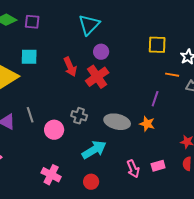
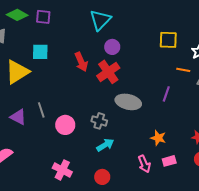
gray cross: (79, 116) -> (99, 121), moved
gray ellipse: (117, 122) -> (128, 102), moved
orange star: (147, 124) -> (158, 138), moved
cyan arrow: (94, 150) -> (105, 145), size x0.7

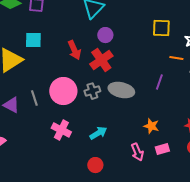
gray cross: (99, 121) -> (92, 91), moved, turned -35
pink circle: (65, 125) -> (63, 91), moved, size x1.4
pink cross: (62, 170) -> (61, 130), moved

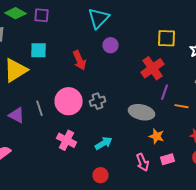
orange line: (176, 58) -> (182, 106), moved
red cross: (101, 60) -> (152, 68), moved
gray ellipse: (121, 90) -> (142, 112), moved

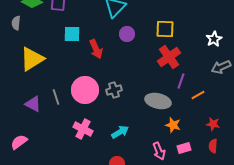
yellow square: (166, 38) -> (165, 29), moved
cyan square: (38, 50) -> (72, 34), moved
orange line: (182, 106) -> (198, 95), turned -40

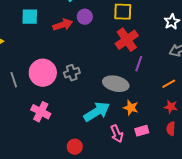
red arrow: (96, 49) -> (63, 25), moved, turned -84
orange line: (198, 95) -> (169, 84), moved
cyan arrow: (120, 132) -> (97, 112), moved, size x1.5

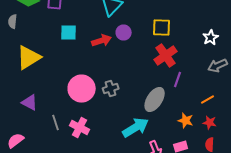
gray line: (14, 80) -> (56, 122), moved
gray ellipse: (116, 84) -> (155, 100), turned -70
orange star: (131, 108) -> (186, 120), moved

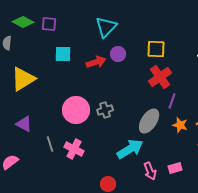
orange star: (186, 120) -> (180, 125), moved

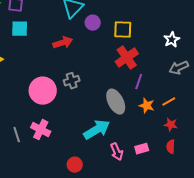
cyan square: (63, 54) -> (20, 29), moved
purple circle: (118, 54) -> (93, 23), moved
gray cross: (105, 110) -> (72, 81), moved
gray ellipse: (149, 121) -> (116, 102), turned -60
gray line: (50, 144) -> (17, 135), moved

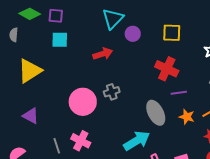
yellow square: (123, 30) -> (172, 33), moved
red cross: (127, 58) -> (167, 69), turned -30
purple line: (139, 82) -> (179, 93), turned 63

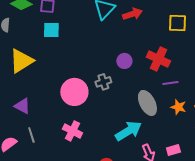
yellow square: (172, 33) -> (177, 23), moved
purple circle: (133, 34) -> (124, 61), moved
red arrow: (103, 54) -> (132, 14), moved
gray line: (57, 146) -> (31, 135), moved

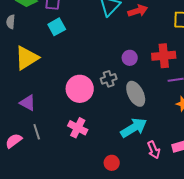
cyan square: (51, 30) -> (57, 27), turned -30
red cross: (158, 59) -> (164, 56), turned -30
gray ellipse: (147, 103) -> (136, 94), moved

